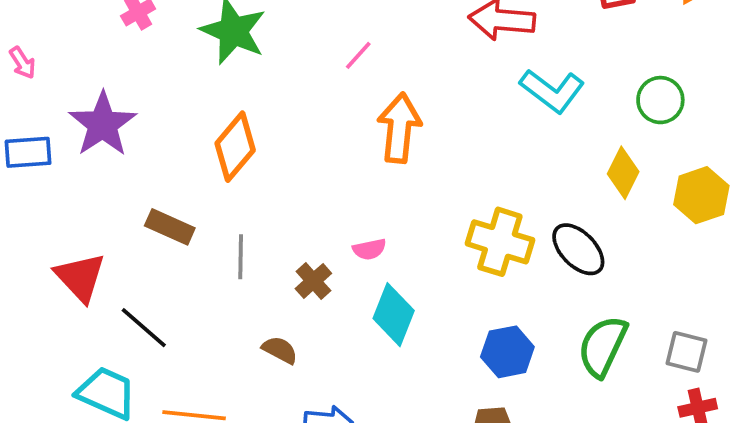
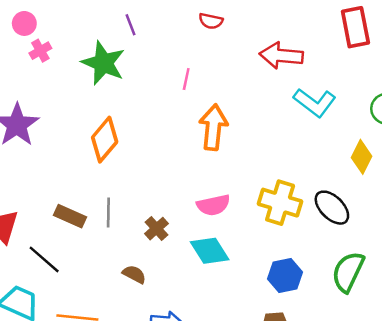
pink line: (358, 55) -> (186, 79), turned -30
brown rectangle: (170, 227) -> (70, 216), moved
pink semicircle: (369, 249) -> (213, 205), moved, size x1.5
cyan diamond: (394, 315) -> (210, 251), turned -54

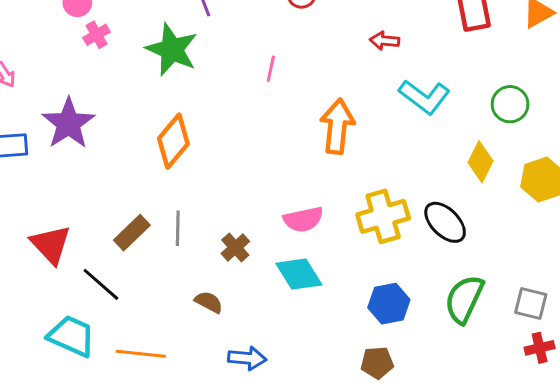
red arrow: (281, 56) -> (385, 41), size x0.6
orange arrow: (213, 127) -> (337, 126), moved
yellow cross: (280, 203) -> (383, 216), turned -33
brown rectangle: (70, 216) -> (132, 233), turned -68

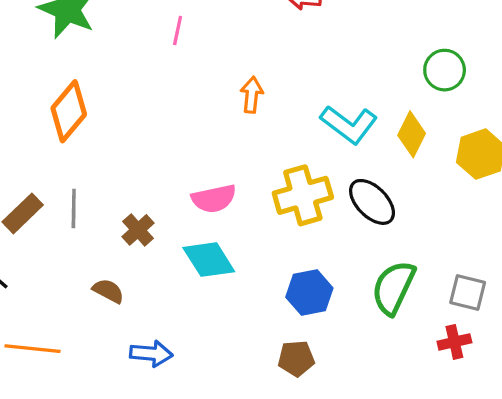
cyan L-shape: (424, 97) -> (349, 124), moved
orange arrow: (337, 126) -> (252, 95), size x0.6
red cross: (540, 348) -> (454, 342), moved

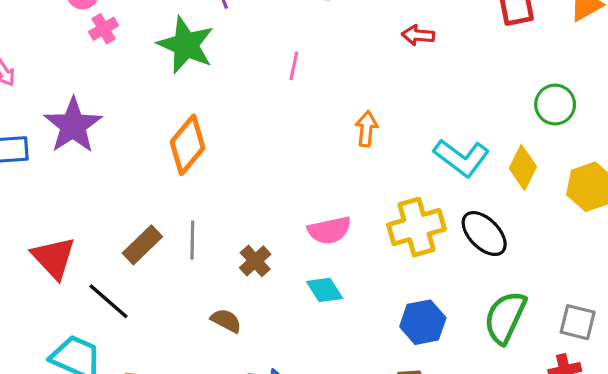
cyan diamond: (209, 260) -> (325, 290), size x0.7

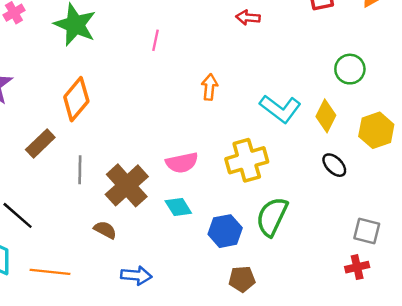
black ellipse: (484, 234) -> (334, 165), moved, size x0.7
brown rectangle: (142, 245) -> (40, 143), moved
brown cross: (255, 261) -> (127, 185), size x1.8
green semicircle: (505, 317) -> (272, 217), moved
blue hexagon: (423, 322) -> (225, 231), moved

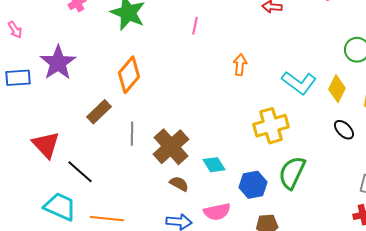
pink semicircle: (182, 163) -> (217, 212), moved
brown semicircle: (105, 230) -> (179, 184), moved

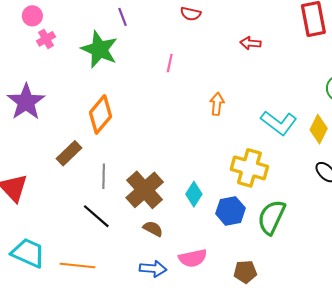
yellow cross: (271, 126) -> (249, 168), turned 32
cyan diamond: (214, 165) -> (194, 194), moved, turned 65
black line: (80, 172) -> (96, 216), moved
blue hexagon: (253, 185) -> (231, 211), moved

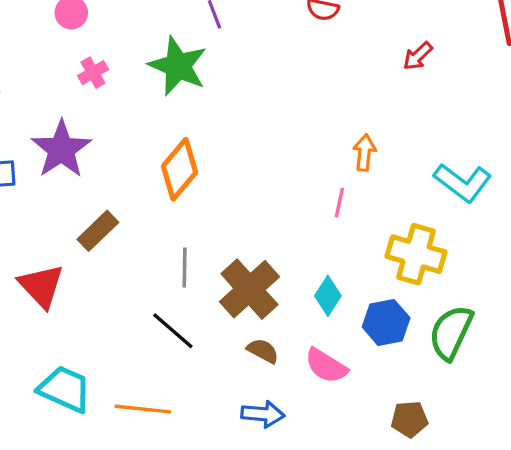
pink cross: (46, 39) -> (93, 73), moved
red arrow: (250, 43) -> (418, 56), turned -48
pink line: (170, 63) -> (339, 203), moved
brown rectangle: (69, 153) -> (98, 231), moved
pink semicircle: (193, 258) -> (326, 366), moved, turned 44

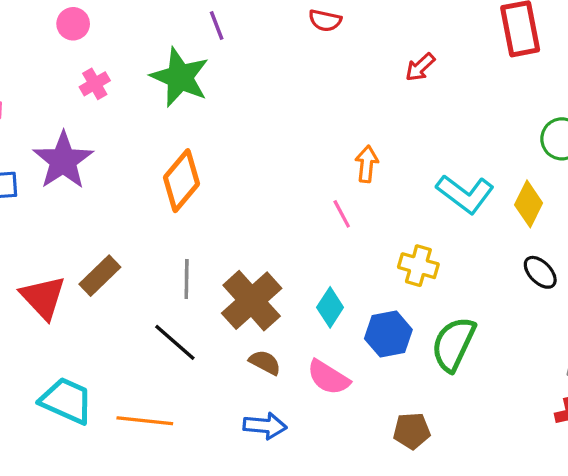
pink line: (339, 203) -> (342, 214), turned -40
brown rectangle: (98, 231) -> (100, 276), moved
yellow cross: (416, 254) -> (418, 266), size x0.7

